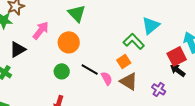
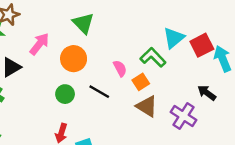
red square: (177, 56) -> (202, 45), moved
pink semicircle: (107, 78) -> (120, 68), moved
purple cross: (159, 89) -> (183, 116), size x1.5

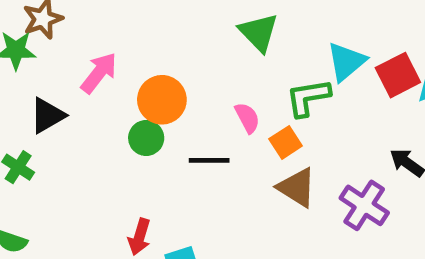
green triangle: (83, 23) -> (259, 32), moved
green L-shape: (153, 57) -> (308, 98), turned -55
black line: (99, 92) -> (209, 160), turned -30
green circle: (65, 94) -> (146, 138), moved

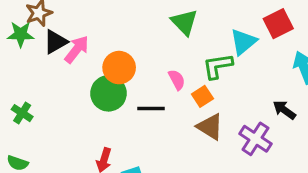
red square: (398, 75) -> (278, 24), moved
black triangle: (47, 115) -> (55, 42), moved
green circle: (146, 138) -> (109, 93), size x1.5

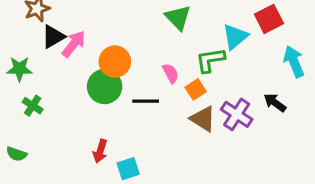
green star: (21, 34) -> (19, 69), moved
green cross: (22, 113) -> (33, 106), moved
purple cross: (256, 139) -> (237, 114), moved

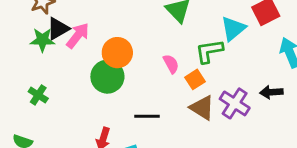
green star: (19, 69) -> (42, 40), moved
black line: (146, 101) -> (147, 116), moved
black arrow: (275, 103) -> (271, 92), turned -40

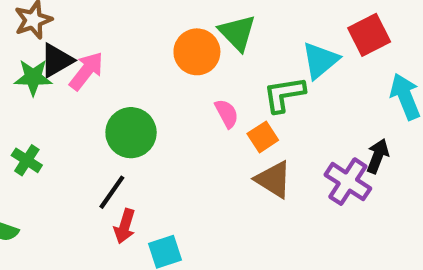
orange circle: (117, 53) -> (197, 52), moved
black arrow: (271, 92) -> (378, 156), turned 115
purple cross: (235, 103) -> (348, 182), moved
black line: (147, 116) -> (112, 192), moved, turned -55

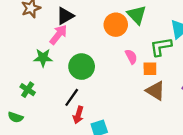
black triangle: (57, 60) -> (65, 16), moved
green star: (33, 77) -> (43, 58), moved
orange square: (263, 137) -> (150, 69), turned 32
green cross: (27, 160) -> (28, 90), moved

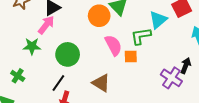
pink semicircle: (131, 57) -> (113, 45), size x1.5
brown triangle: (155, 91) -> (101, 83), moved

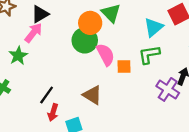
green L-shape: (141, 36) -> (149, 55), moved
green star: (32, 46) -> (18, 56), turned -30
green circle: (68, 54) -> (85, 40), moved

